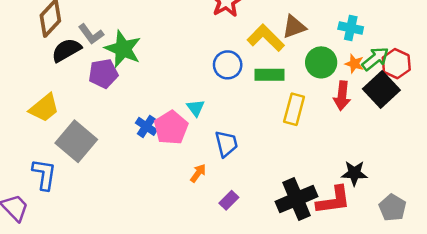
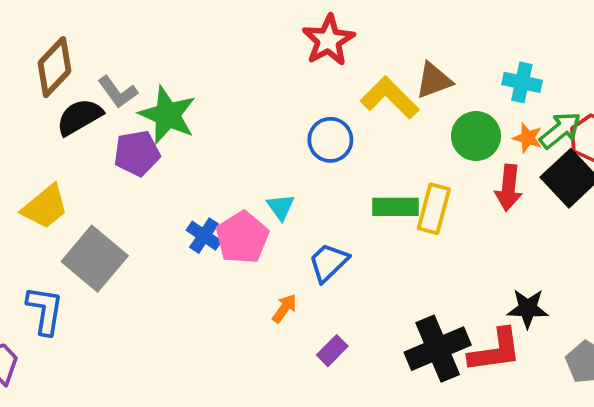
green rectangle: (269, 75) -> (396, 207), moved
blue trapezoid: (226, 144) -> (328, 262), turned -120

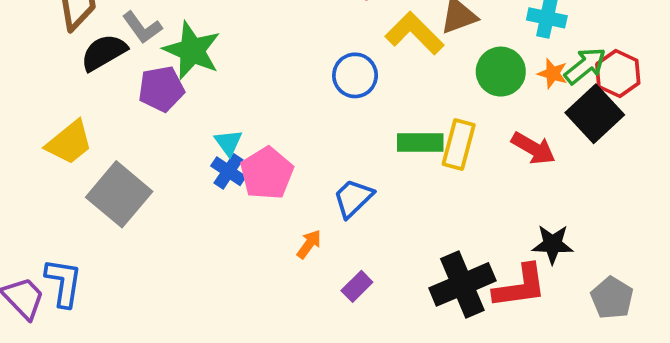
red arrow: (509, 188) -> (533, 148), moved, turned -66
cyan triangle: (281, 207) -> (228, 143), moved
blue L-shape: (45, 310) -> (63, 283), moved

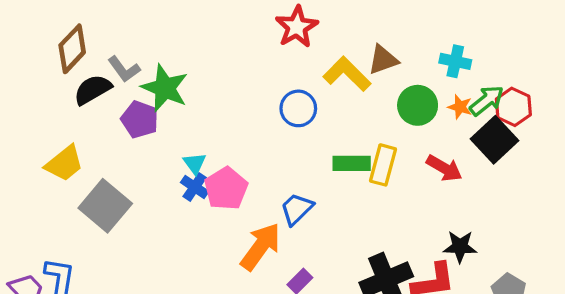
purple pentagon: (161, 89) -> (140, 119), turned 30
orange arrow: (309, 244) -> (261, 247), size x2.0

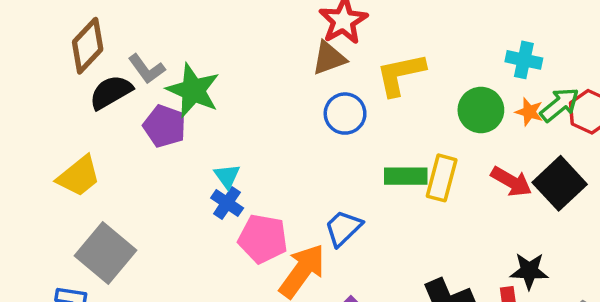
brown triangle: (383, 60) -> (329, 58), moved
yellow L-shape: (347, 74) -> (400, 74), turned -57
black square: (495, 140) -> (560, 183), moved
pink pentagon: (226, 189) -> (263, 239), moved, turned -30
gray square: (105, 206) -> (105, 253), moved

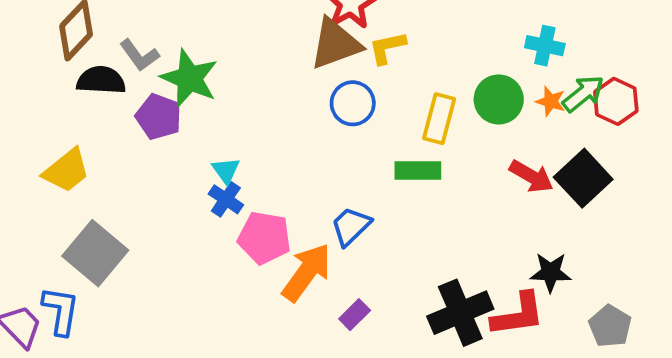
brown triangle: (329, 58) -> (335, 44), size x1.4
yellow L-shape: (400, 74) -> (387, 48), moved, size x0.7
black semicircle: (111, 92) -> (101, 80), turned 33
yellow rectangle: (442, 178) -> (439, 119), moved

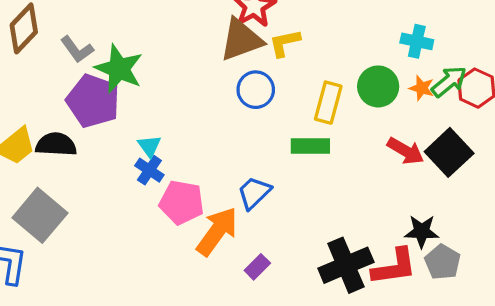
black semicircle: (101, 80) -> (56, 144), moved
purple pentagon: (159, 117) -> (93, 101), size x1.4
gray pentagon: (610, 326) -> (443, 262), moved

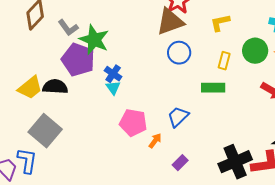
yellow L-shape: (285, 43) -> (220, 23), moved
yellow rectangle: (328, 103) -> (224, 61), size x0.7
blue cross: (149, 170) -> (113, 74), moved
orange arrow: (217, 231) -> (155, 141), size x0.5

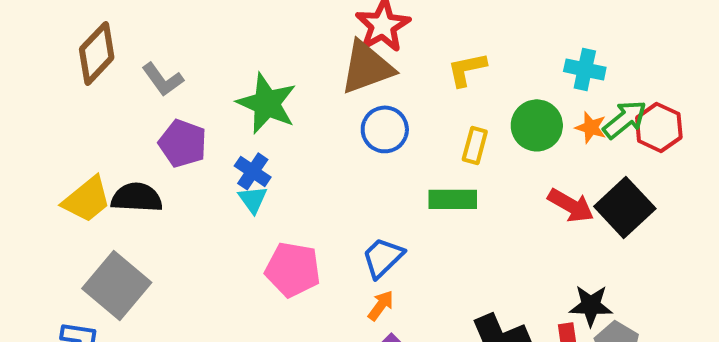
green star: (94, 40) -> (267, 103), moved
purple pentagon: (78, 60) -> (183, 143), size x0.7
orange arrow: (155, 141) -> (381, 306), moved

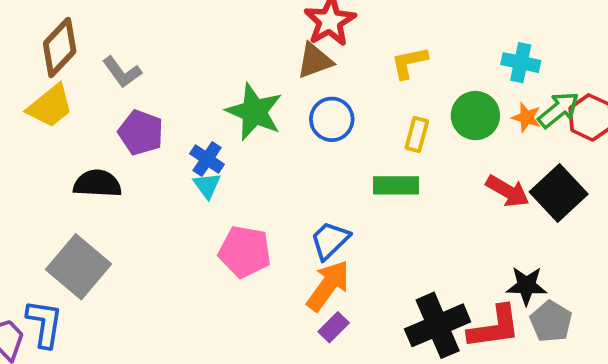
brown triangle: (367, 67) -> (315, 61), size x0.7
green star: (267, 103) -> (254, 112), moved
yellow trapezoid: (87, 199) -> (50, 106), moved
orange arrow: (381, 306) -> (328, 286), size x1.8

